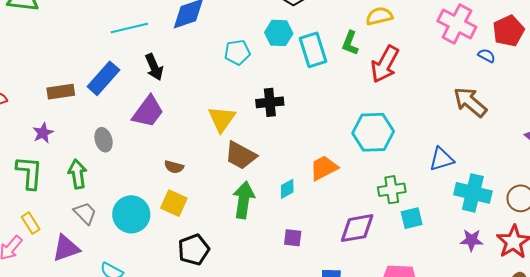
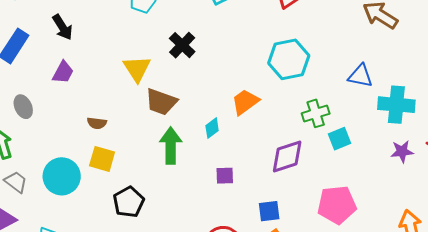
black cross: (270, 102) -> (182, 45), turned -32
purple trapezoid: (148, 112) -> (63, 72), size x0.7
blue triangle: (442, 159) -> (360, 76), turned 36

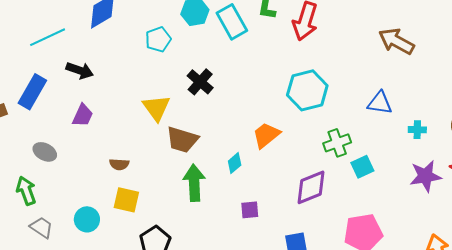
black arrow: (62, 27) -> (80, 70), turned -36
cyan cross: (396, 105) -> (417, 130), size x0.5
gray ellipse: (23, 107) -> (45, 152), turned -35
purple star: (402, 151) -> (425, 176), size x1.4
cyan circle: (62, 176) -> (87, 219), size x0.7

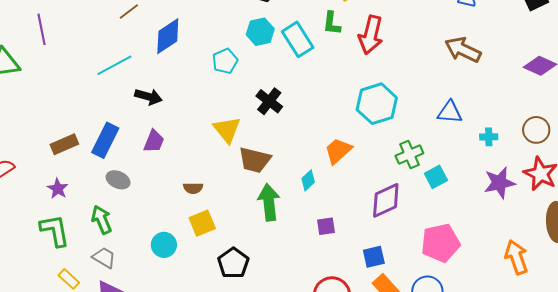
blue rectangle: (32, 92) -> (105, 140), moved
yellow square: (126, 200) -> (202, 223), turned -32
gray trapezoid: (41, 227) -> (104, 258), moved

